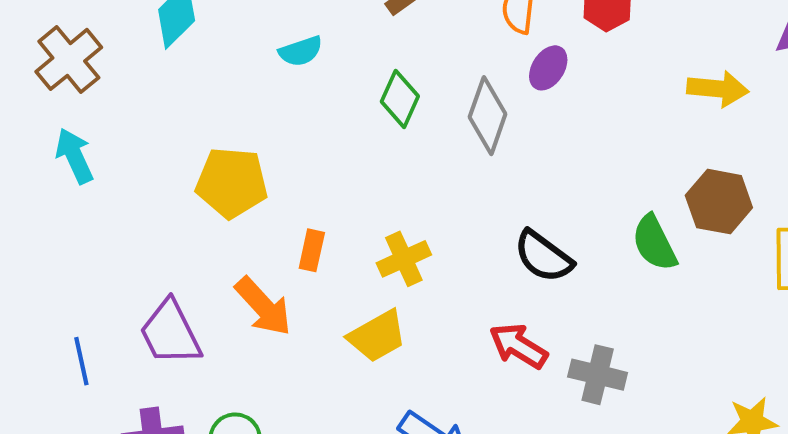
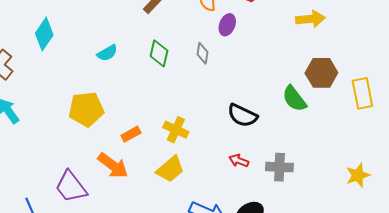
cyan semicircle: (301, 51) -> (107, 53), moved
gray diamond: (488, 116) -> (203, 53), size x0.6
orange rectangle: (312, 250) -> (131, 134), turned 60
yellow cross: (404, 259) -> (176, 130), turned -30
red arrow: (518, 346) -> (239, 161), size x0.7

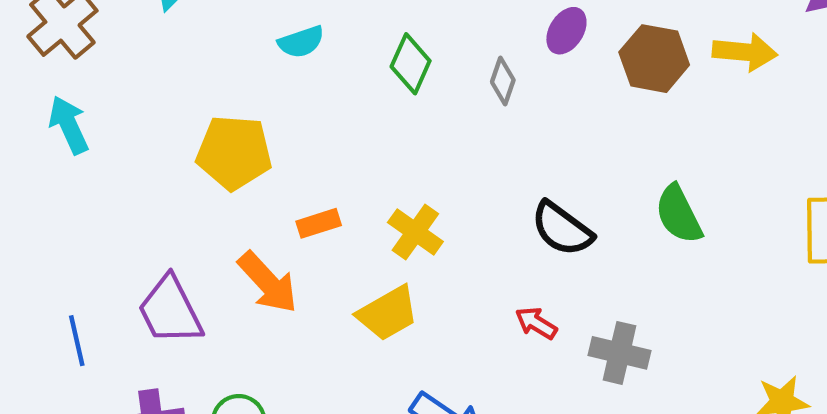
brown hexagon: (321, 73) -> (654, 59), moved

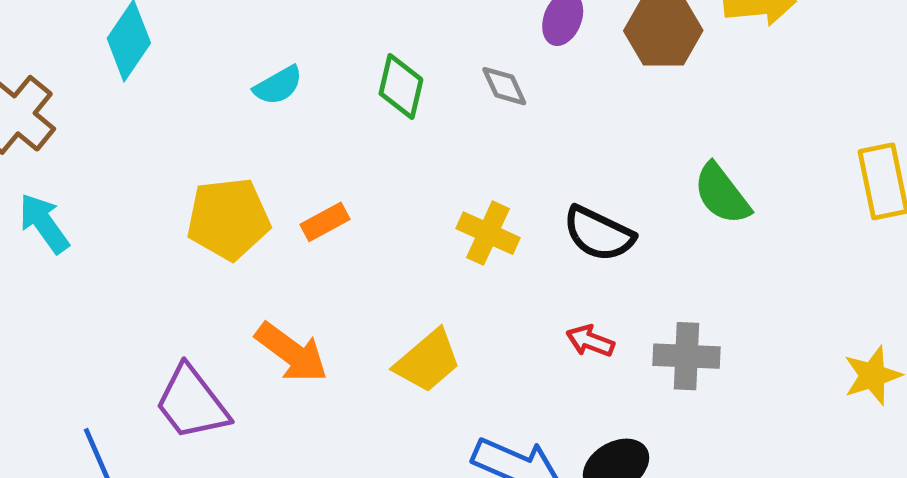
gray diamond: (503, 81) -> (504, 86), turned -33
orange rectangle: (319, 223) -> (325, 222), moved
yellow cross: (415, 232) -> (488, 233), moved

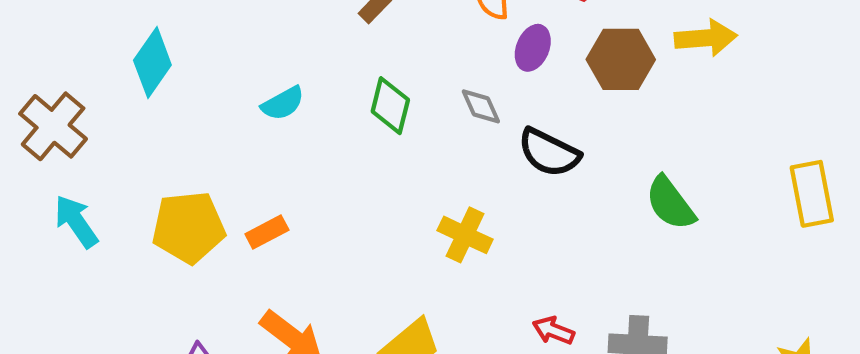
yellow pentagon: (228, 219) -> (188, 227), moved
orange rectangle: (325, 222) -> (267, 232), moved
black semicircle: (599, 234) -> (549, 153), moved

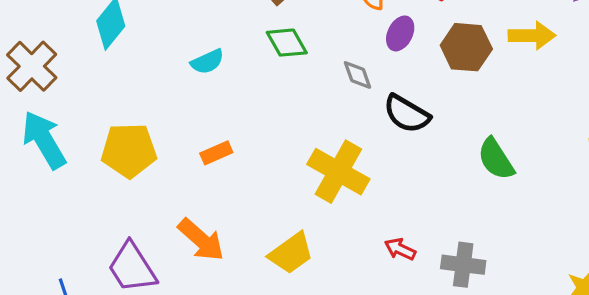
green diamond: (390, 106) -> (287, 43), moved, turned -48
cyan arrow: (76, 222) -> (44, 140), size x1.4
orange rectangle: (267, 232) -> (216, 153), moved
yellow cross: (465, 235) -> (338, 172), size x1.5

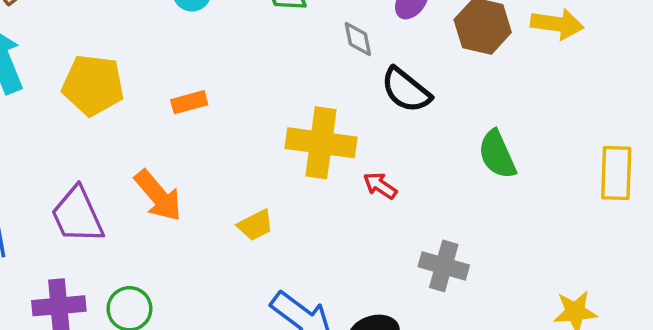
yellow cross: (338, 172) -> (321, 143), turned -30
red arrow: (400, 249) -> (380, 186), moved
yellow trapezoid: (291, 253) -> (255, 225), size x0.7

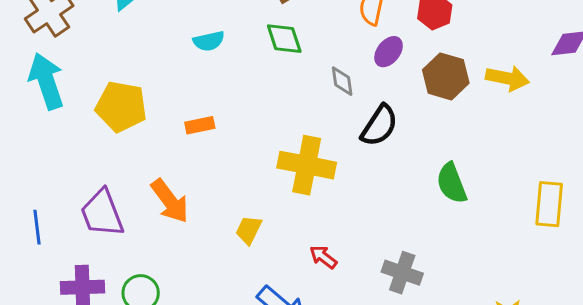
black semicircle: (406, 90) -> (379, 126), turned -99
red arrow: (380, 186) -> (323, 257), moved
yellow trapezoid: (255, 225) -> (249, 230), turned 140

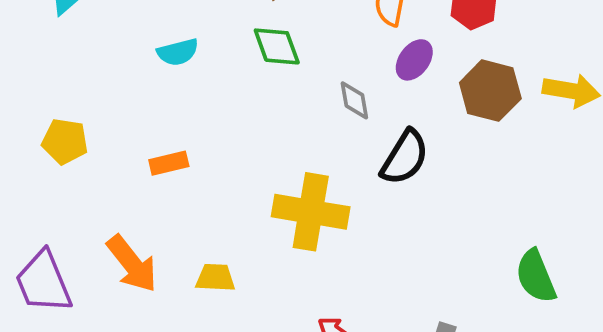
yellow pentagon: (121, 107) -> (65, 141), size x0.7
green semicircle: (452, 183) -> (536, 276), moved
yellow trapezoid: (249, 230) -> (215, 278), moved, turned 68

